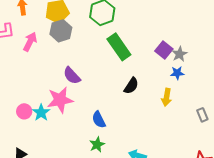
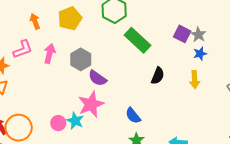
gray hexagon: (61, 31) -> (81, 59), moved

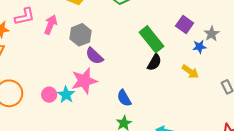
gray star: (198, 35) -> (212, 34), moved
green rectangle: (138, 40) -> (152, 39), moved
yellow arrow: (195, 80) -> (190, 72), turned -60

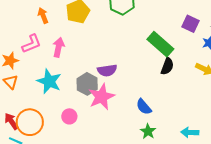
gray hexagon: (81, 35) -> (87, 84), moved
purple semicircle: (94, 56) -> (107, 70), turned -42
cyan star: (66, 95) -> (49, 81), moved, size x1.4

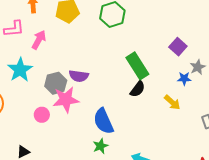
purple square: (190, 24) -> (178, 47), moved
blue semicircle: (144, 107) -> (103, 121), size x1.5
pink circle: (69, 116) -> (42, 115), moved

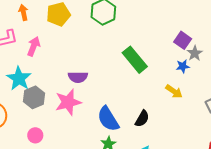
purple square: (178, 47) -> (183, 40), moved
gray hexagon: (56, 83) -> (34, 97), moved
black semicircle: (138, 89) -> (142, 119), moved
pink circle: (42, 115) -> (35, 135), moved

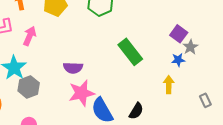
yellow arrow: (174, 91) -> (169, 85), turned -126
pink star: (68, 102) -> (82, 93), moved

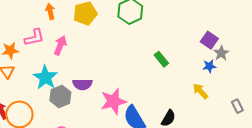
green rectangle: (130, 52) -> (161, 59), size x0.6
purple semicircle: (73, 68) -> (82, 84), moved
yellow arrow: (169, 85) -> (200, 91), turned -42

